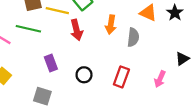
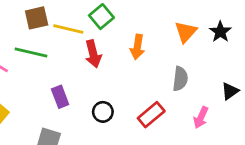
orange triangle: (148, 13) -> (186, 32), turned 48
gray semicircle: (133, 37) -> (180, 79), moved
red rectangle: (121, 77) -> (151, 115), turned 30

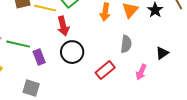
orange arrow: (137, 47) -> (105, 12), moved
green line: (31, 52) -> (18, 44), moved
black circle: (103, 112) -> (72, 52), moved, size x1.5

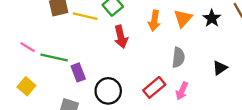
red arrow: (63, 26) -> (121, 37), moved
black circle: (72, 52) -> (108, 91), moved
pink arrow: (141, 72) -> (182, 91), moved

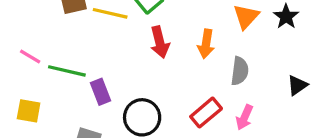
orange arrow: (154, 21) -> (206, 44), moved
yellow square: (26, 86) -> (29, 111), turned -30

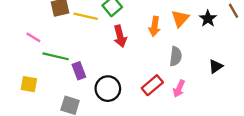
orange arrow: (206, 44) -> (155, 26), moved
pink line: (30, 57) -> (33, 37), moved

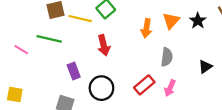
red arrow: (120, 36) -> (104, 45), moved
pink line: (33, 37) -> (21, 50), moved
green line: (56, 56) -> (49, 39), moved
yellow square: (29, 84) -> (15, 94), moved

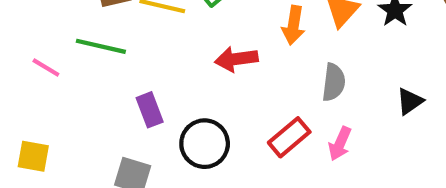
red arrow: (104, 45) -> (236, 59), moved, turned 96

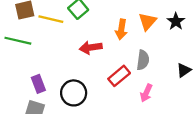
purple rectangle: (150, 110) -> (38, 84), moved
red rectangle: (289, 137) -> (119, 76), moved

